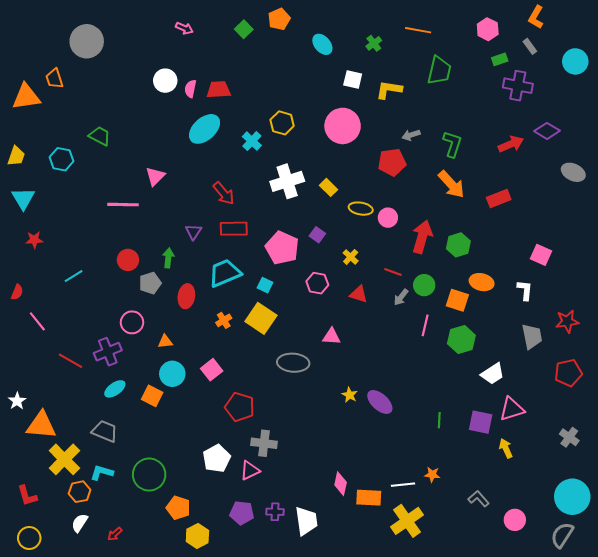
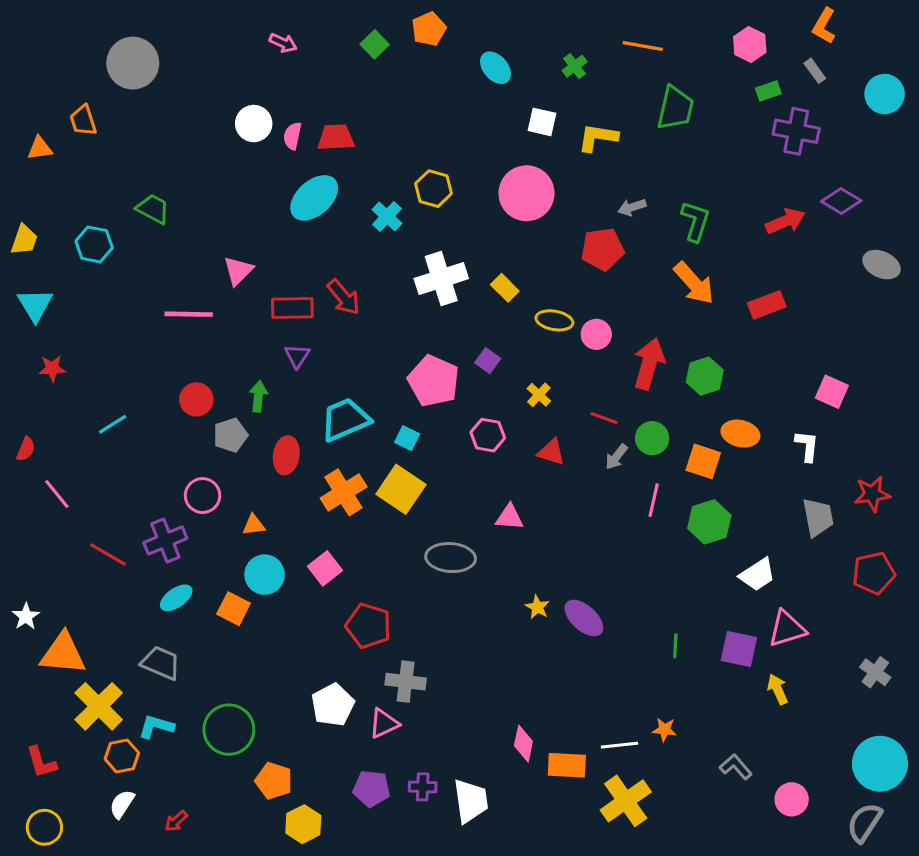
orange triangle: (26, 97) -> (40, 148), size x0.6
red rectangle: (234, 229) -> (292, 308), moved
orange cross: (224, 320) -> (344, 492), size x1.8

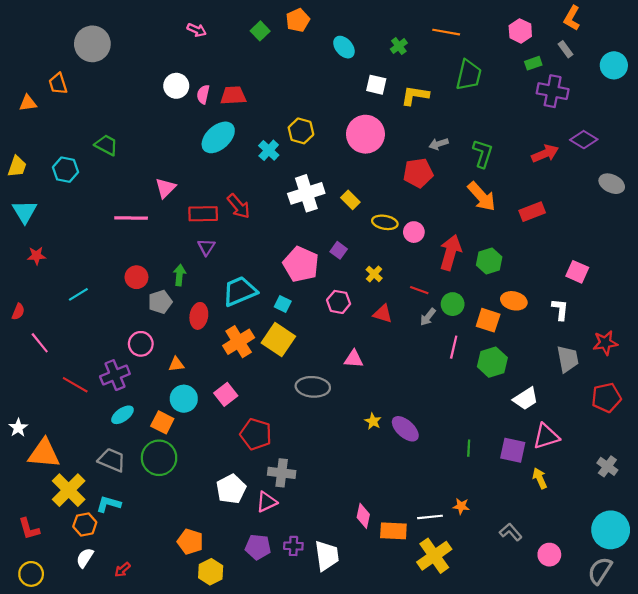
green circle: (229, 730) -> (159, 458), moved

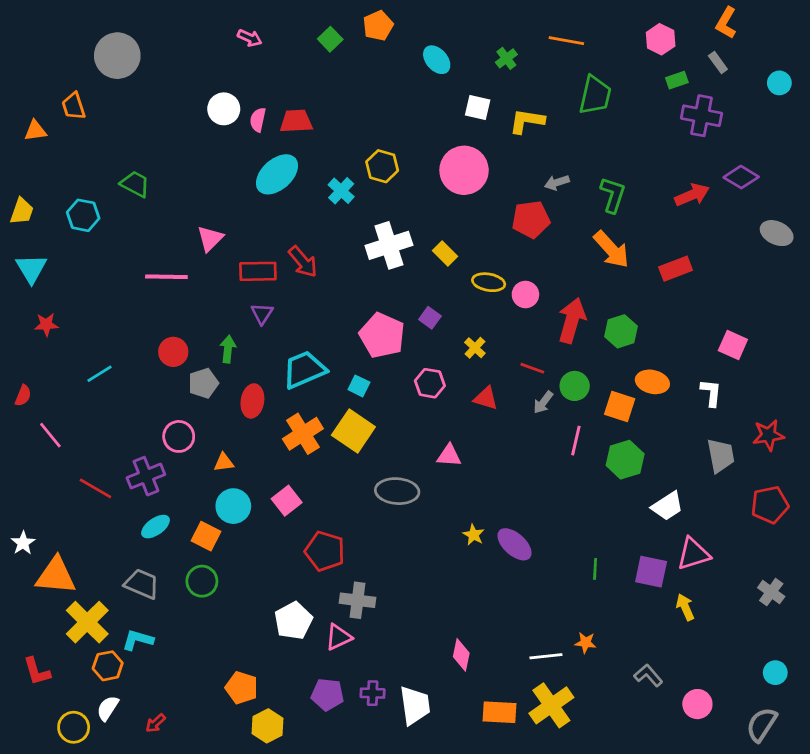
cyan circle: (614, 65) -> (779, 83), size x0.7
green circle: (159, 458) -> (202, 581), size x0.7
cyan circle: (611, 530) -> (775, 673), size x0.5
orange rectangle: (393, 531) -> (500, 712), moved
yellow circle: (31, 574) -> (74, 727), moved

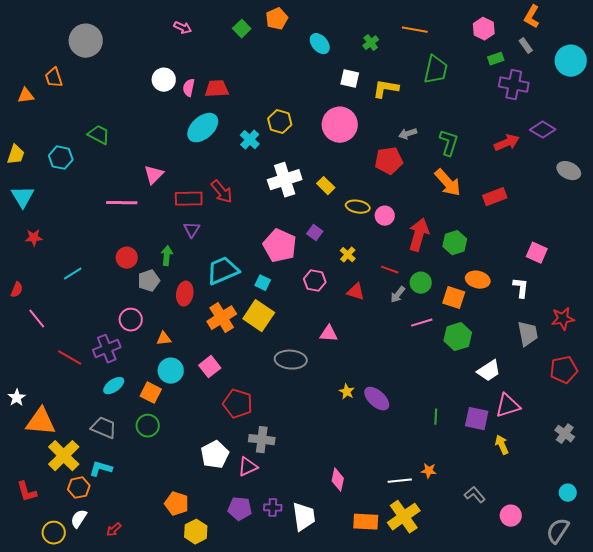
cyan circle: (779, 83) -> (571, 61), size x1.8
pink line: (576, 441) -> (422, 323), turned 60

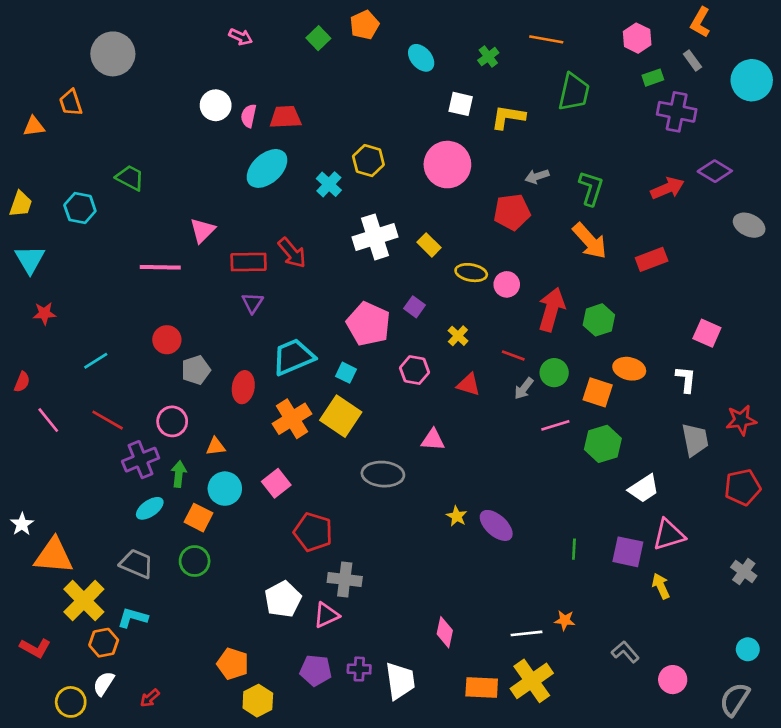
green arrow: (167, 256) -> (179, 474), moved
red line: (70, 358) -> (108, 420), moved
red L-shape: (27, 492) -> (35, 648), turned -45

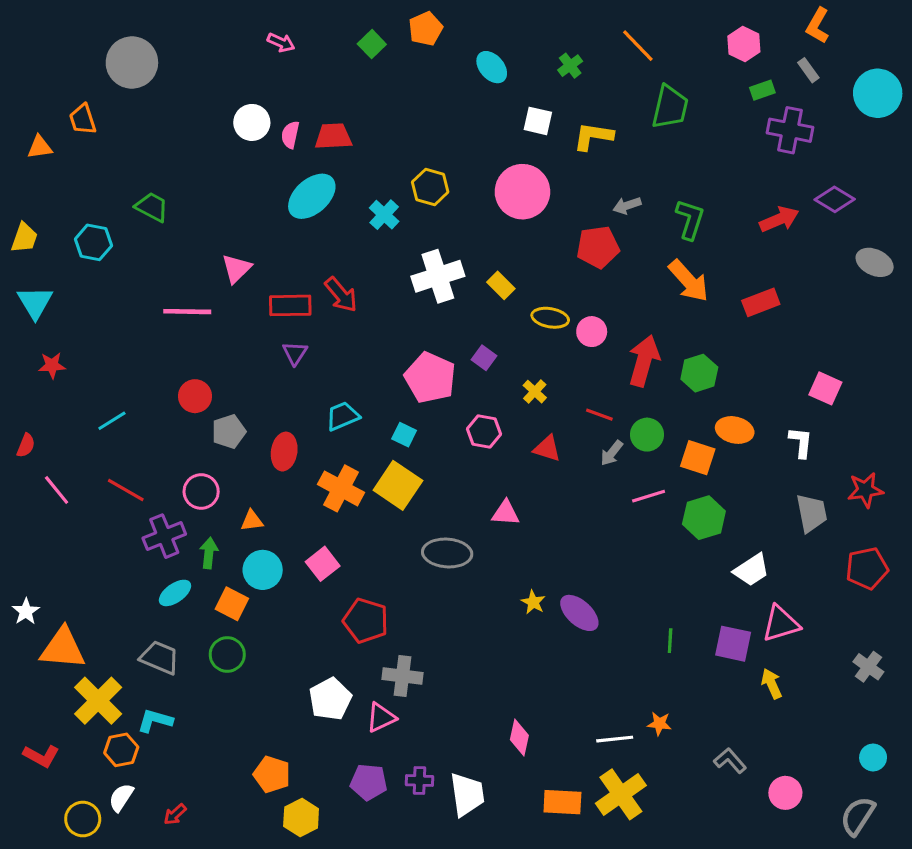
orange line: (546, 39) -> (638, 46), turned 36
cyan trapezoid: (293, 357) -> (343, 416), size x0.7
orange cross: (292, 419) -> (341, 488), turned -30

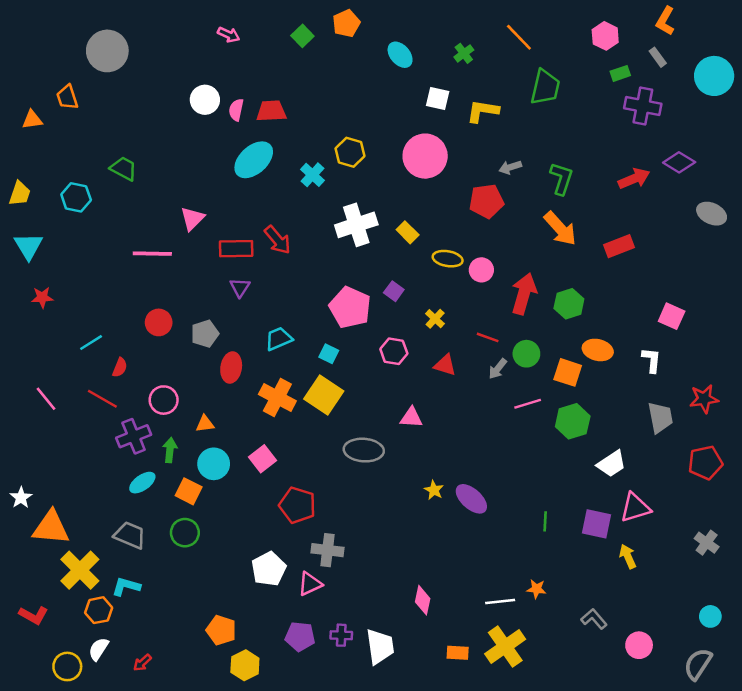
gray pentagon: (229, 432) -> (205, 334), moved
red semicircle: (26, 445) -> (120, 367), moved
orange rectangle: (562, 802) -> (458, 653), size x0.7

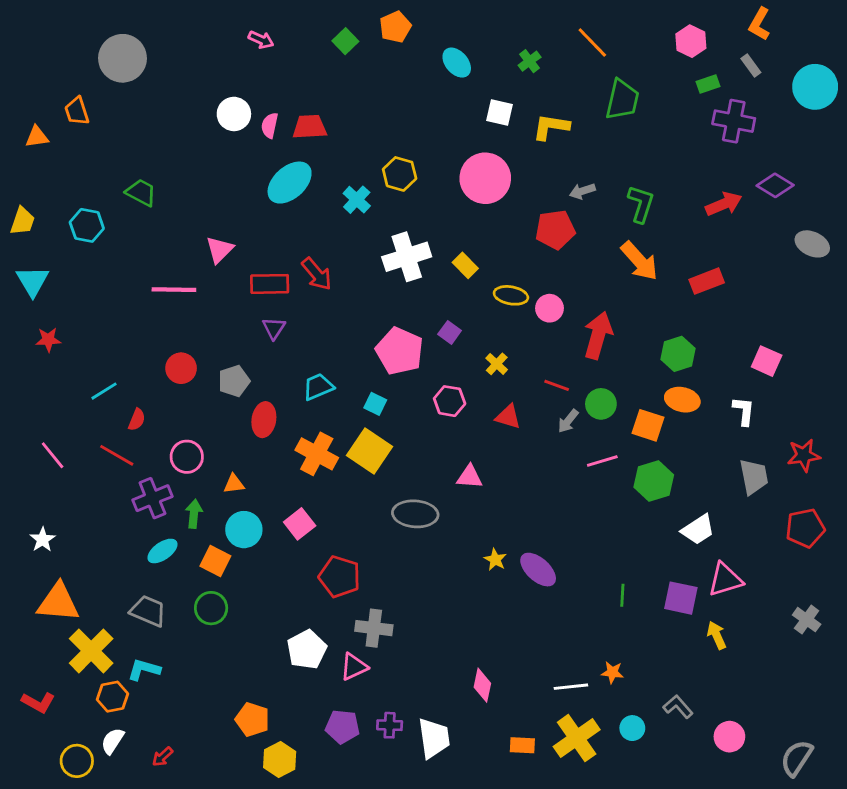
green hexagon: (569, 304) -> (678, 354), moved
white star: (21, 498) -> (43, 540), moved
cyan circle: (710, 616) -> (632, 728), moved

